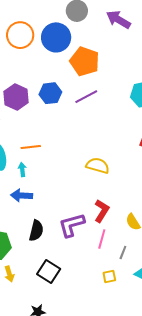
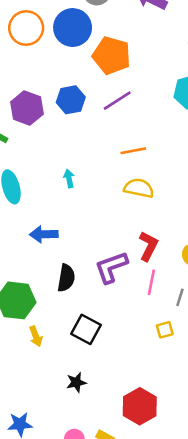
orange line: (31, 147) -> (133, 151), moved
cyan arrow: (22, 170) -> (69, 179), moved

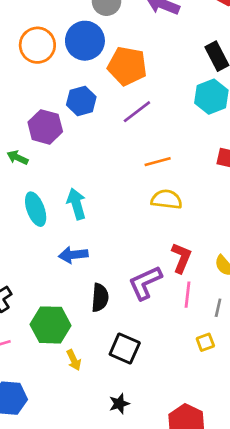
blue hexagon: (71, 100) -> (81, 101), moved
cyan arrow: (69, 179) -> (76, 204), moved, size x1.6

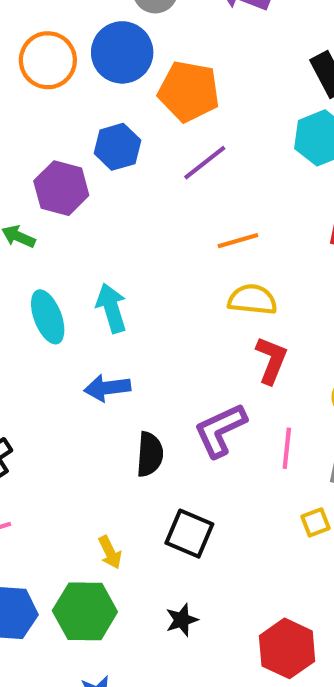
red L-shape: (181, 258) -> (271, 360), moved
green hexagon: (51, 325) -> (85, 611), moved

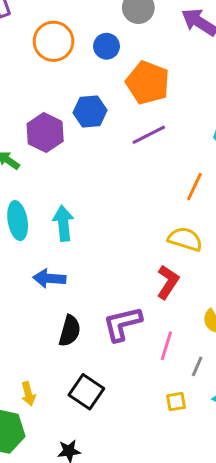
blue circle: (122, 52) -> (107, 46), size x0.6
orange line: (238, 241) -> (194, 187), moved, turned -60
yellow semicircle: (252, 300) -> (185, 239), moved

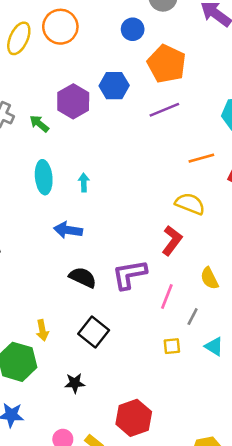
orange circle: (54, 41) -> (60, 27), moved
orange line: (194, 187) -> (201, 158), turned 45
cyan arrow: (63, 223) -> (84, 182), size x0.6
black semicircle: (70, 331) -> (83, 277), turned -84

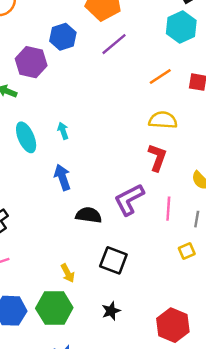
blue arrow: (68, 230) -> (62, 177), turned 80

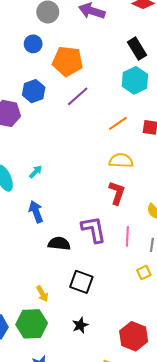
cyan arrow: (63, 131) -> (36, 172), turned 64
purple L-shape: (129, 199) -> (94, 229), turned 108

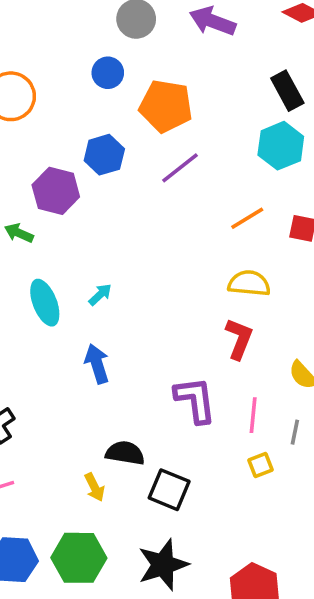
black semicircle: (59, 244) -> (125, 453), moved
yellow square: (144, 272) -> (260, 465), moved
yellow arrow: (42, 294) -> (95, 487), moved
black star: (80, 325) -> (163, 565), size x1.8

